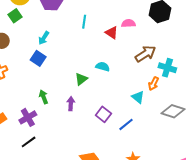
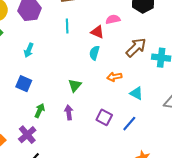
blue square: (38, 58) -> (24, 84), moved
cyan semicircle: (103, 67) -> (94, 53), moved, turned -80
orange arrow: (153, 84) -> (114, 77), moved, turned 64
green arrow: (44, 97) -> (40, 111), turned 56

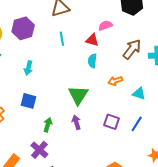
green triangle: (75, 85) -> (78, 95), size x1.5

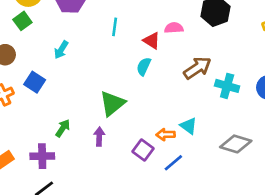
orange arrow: (115, 81) -> (166, 135), moved
blue square: (28, 101) -> (35, 82), moved
purple cross: (39, 150) -> (42, 156), turned 30

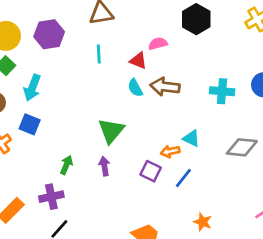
cyan arrow: (61, 50) -> (32, 88), moved, size x1.4
cyan semicircle: (144, 66) -> (135, 88), turned -42
brown arrow: (197, 68) -> (165, 87), moved, turned -128

